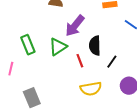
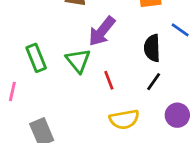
black semicircle: (95, 46) -> (152, 48), moved
green triangle: (58, 47) -> (78, 61), turned -36

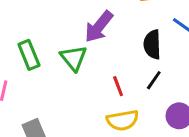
red line: (109, 80) -> (118, 86), moved

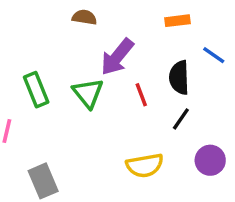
red line: (118, 86) -> (141, 95), moved

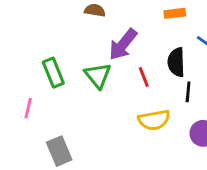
black line: (181, 119) -> (188, 92), moved, turned -30
yellow semicircle: (145, 165) -> (154, 120), moved

